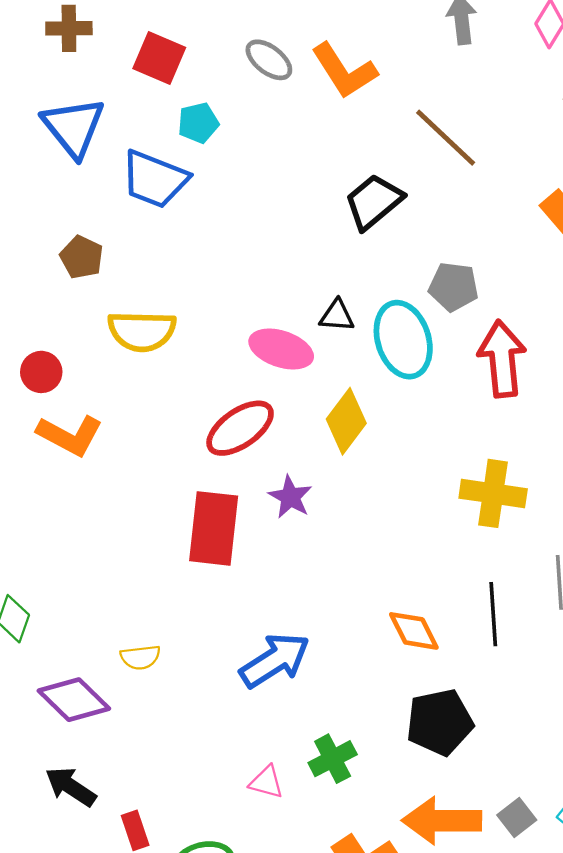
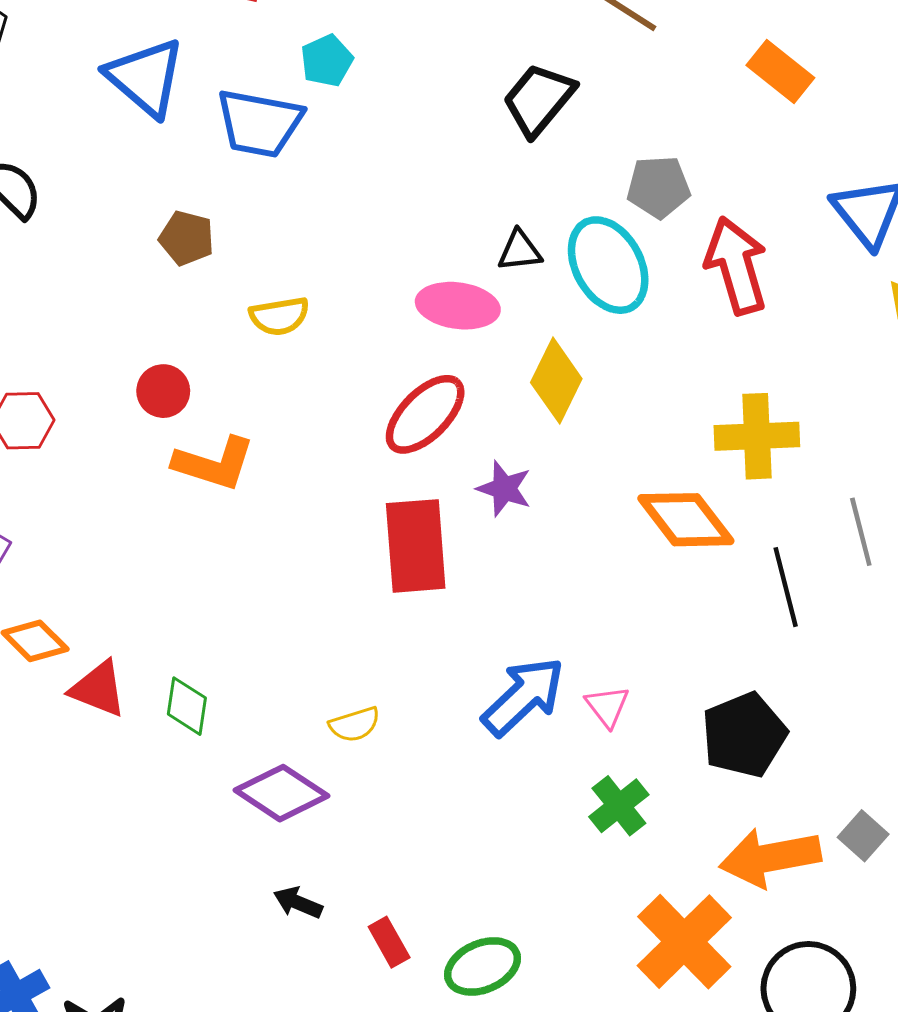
cyan pentagon: (198, 123) -> (327, 61), moved
yellow semicircle: (142, 331) -> (279, 316), size x0.7
orange diamond: (414, 631) -> (686, 520), moved, size x1.4
pink triangle: (266, 782) -> (607, 706), moved, turned 48
black arrow: (71, 787) -> (298, 903), size x0.7

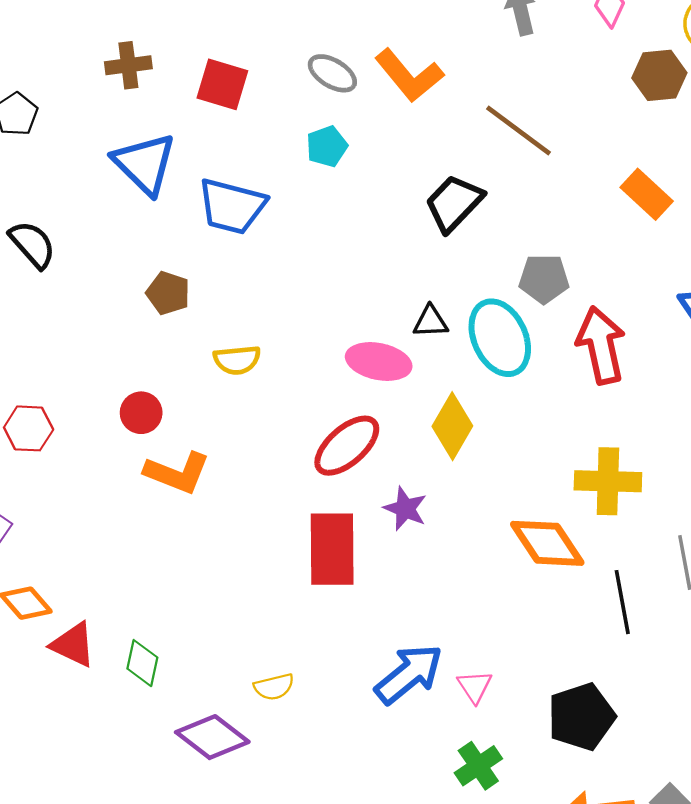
cyan pentagon: (327, 61) -> (327, 146), moved

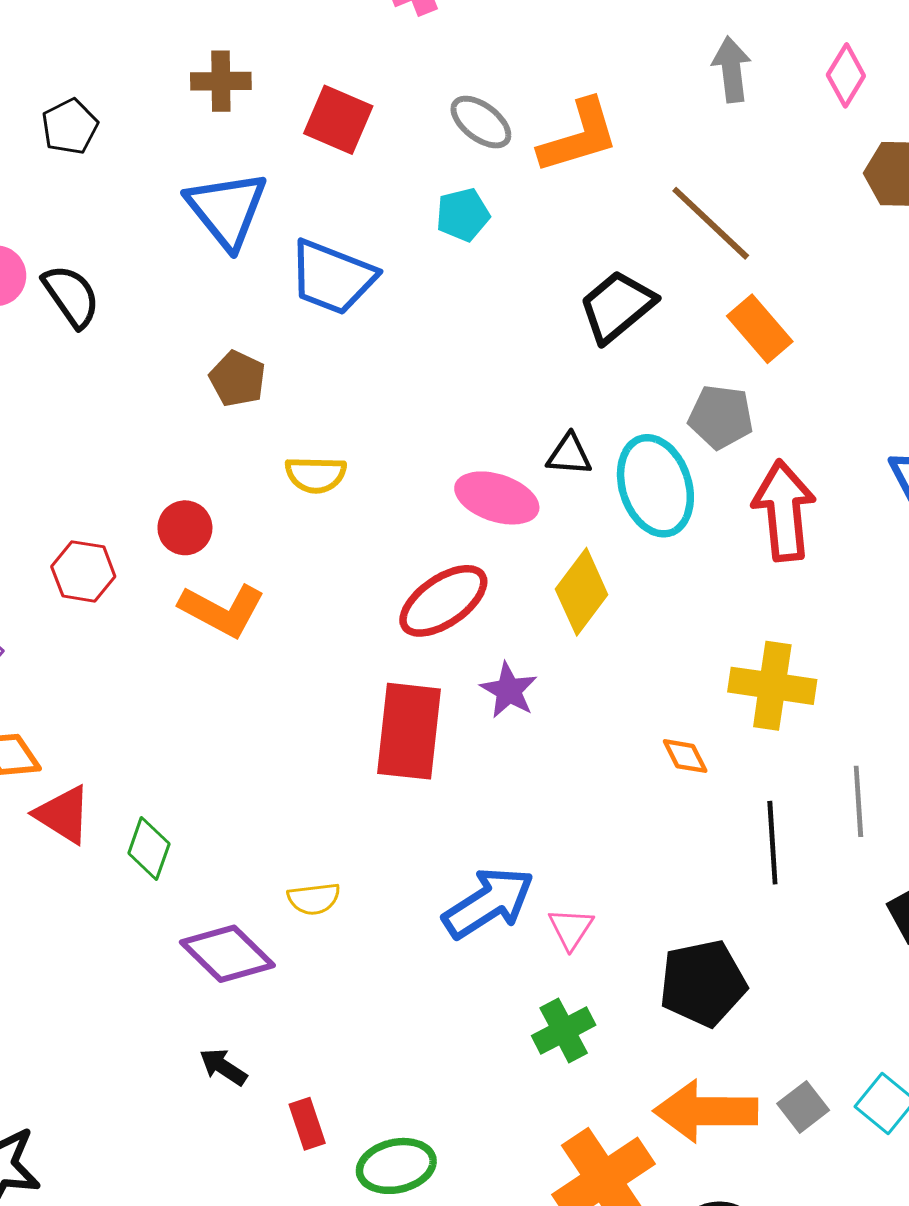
orange L-shape: (409, 75) -> (579, 136), turned -74
orange rectangle: (647, 194) -> (760, 329), moved
red hexagon: (29, 428) -> (83, 571), moved
orange diamond: (547, 543) -> (685, 756), size x0.5

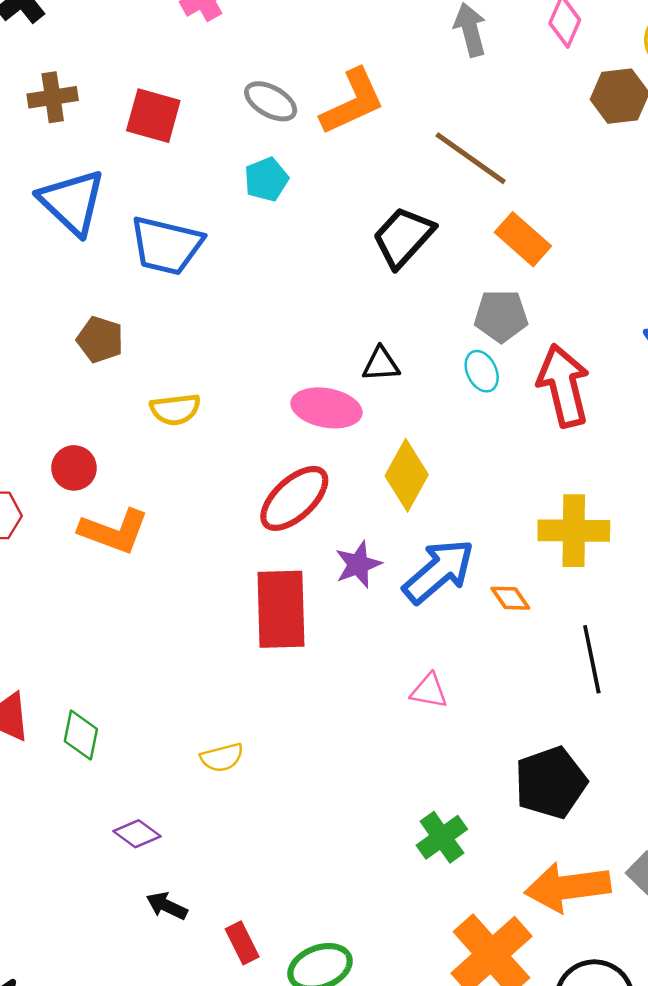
cyan ellipse: (655, 486) -> (482, 371), moved, size x0.5
purple star: (509, 690) -> (358, 564), turned 30
blue arrow: (489, 903) -> (439, 571), moved
pink triangle: (571, 929) -> (429, 691), moved, turned -45
purple diamond: (227, 954) -> (137, 834), moved, size x0.6

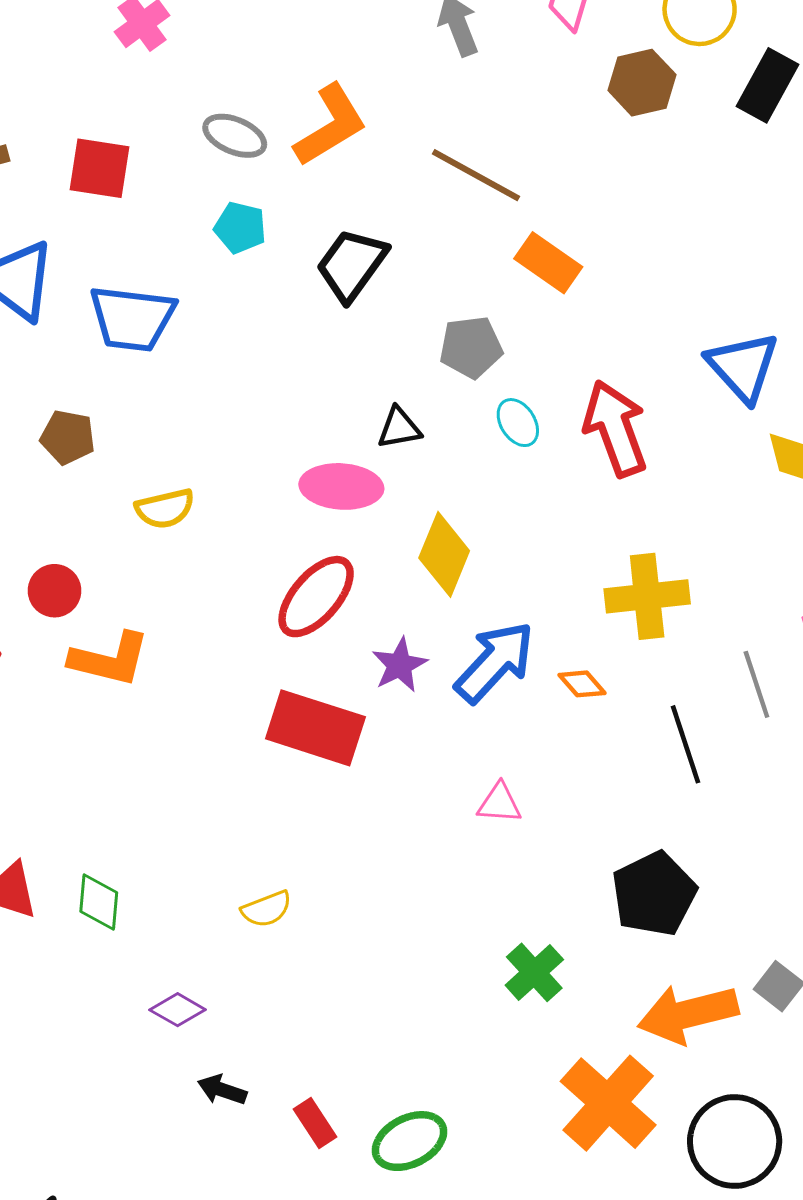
cyan pentagon: (266, 179) -> (240, 228), turned -30
black trapezoid: (403, 237) -> (352, 265), moved
gray pentagon: (501, 316) -> (471, 347), moved
red rectangle: (281, 609) -> (315, 728), turned -64

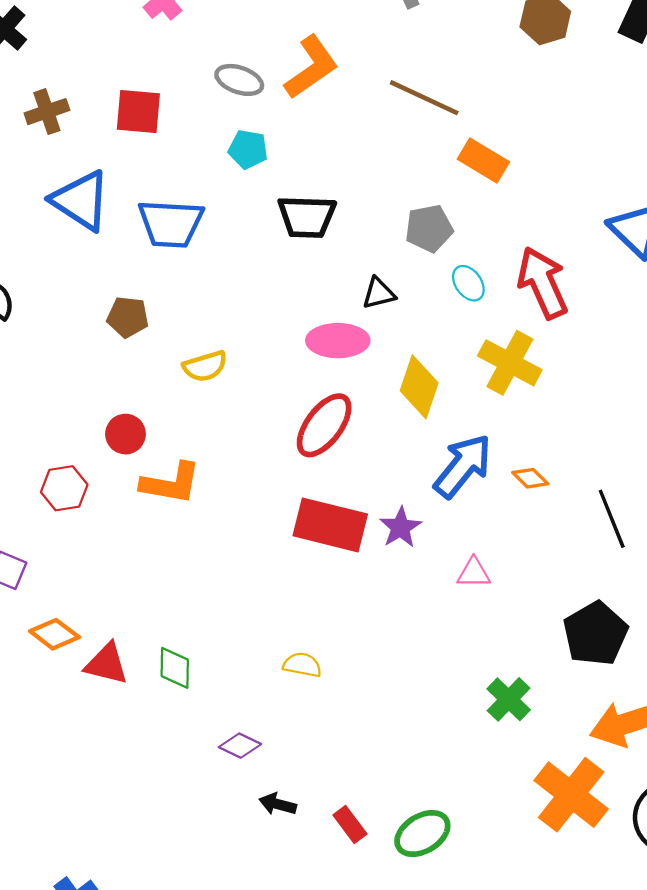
black trapezoid: (352, 265) -> (307, 217), moved, turned -120
yellow cross: (647, 596) -> (510, 363), moved, turned 38
purple star: (400, 665) -> (400, 527), moved
yellow semicircle: (267, 909) -> (302, 665), turned -144

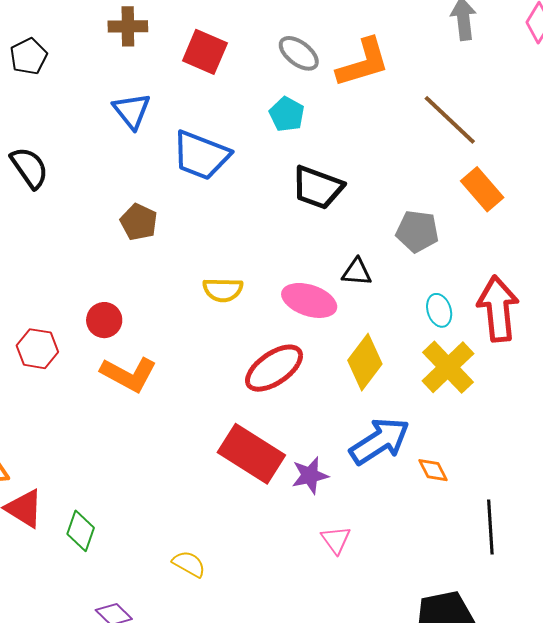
blue triangle: (81, 201) -> (132, 111), size x0.7
cyan ellipse: (468, 283) -> (439, 310), moved
yellow semicircle: (205, 366) -> (223, 290), moved
pink triangle: (474, 573) -> (336, 540), moved, turned 36

